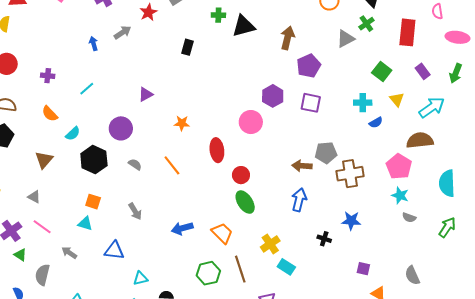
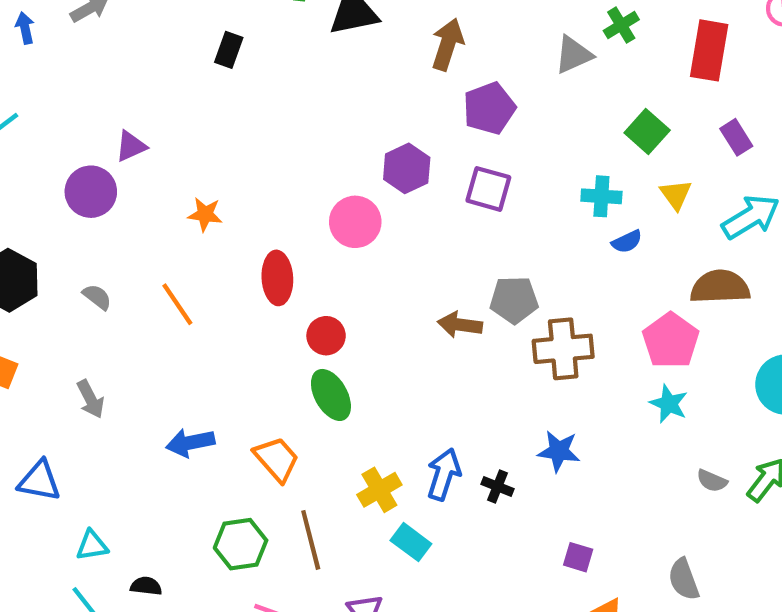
purple circle: (121, 128) -> (91, 192), moved
blue arrow: (299, 200) -> (444, 474), moved
gray semicircle: (409, 217) -> (712, 481), moved

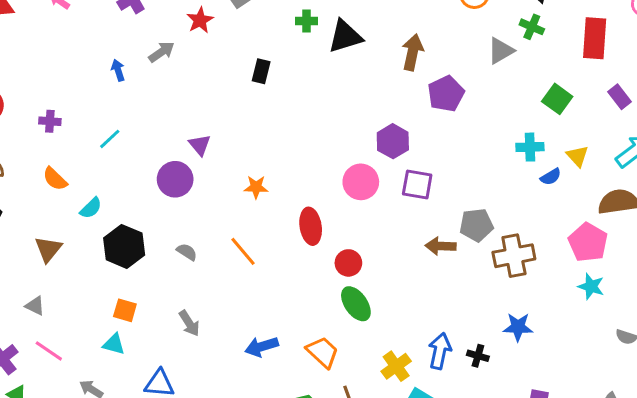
green cross: (621, 25) -> (532, 27), turned -30
purple triangle: (131, 146) -> (200, 145), turned -40
purple square: (488, 189) -> (417, 184), moved
yellow triangle: (676, 195) -> (577, 156), moved

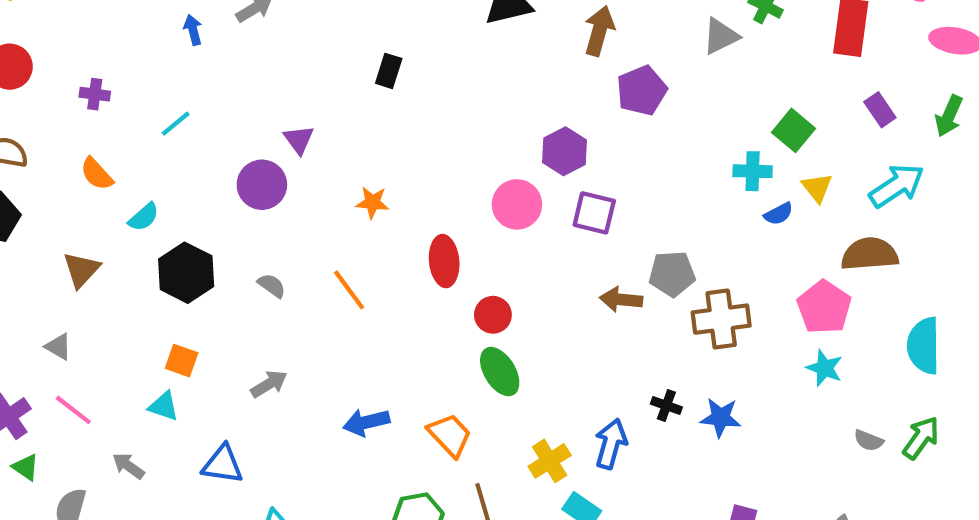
black rectangle: (261, 71) -> (389, 71), moved
green square: (557, 99) -> (793, 130), moved
gray arrow: (189, 323) -> (269, 384), turned -92
black cross: (478, 356) -> (666, 406), moved

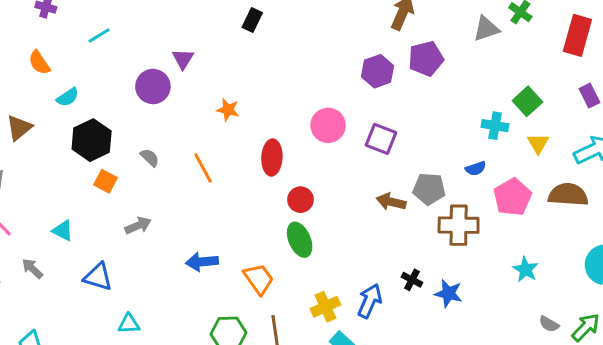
purple hexagon: (565, 151) -> (378, 71), moved
blue semicircle: (779, 214) -> (476, 168), moved
pink pentagon: (824, 307) -> (513, 197), moved
orange square: (182, 361) -> (105, 181), moved

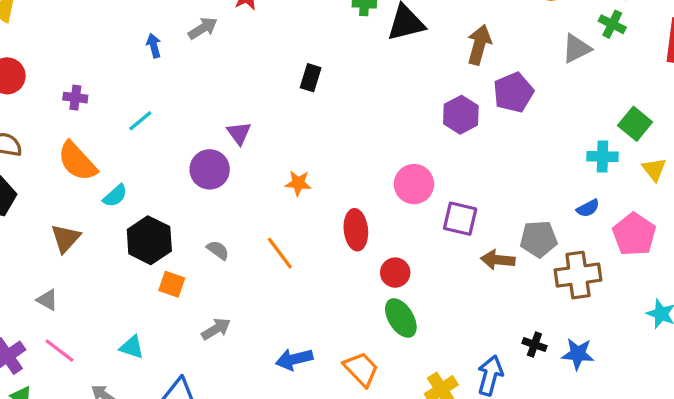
orange semicircle: (39, 63) -> (77, 161), size x1.5
purple square: (381, 139) -> (460, 219), moved

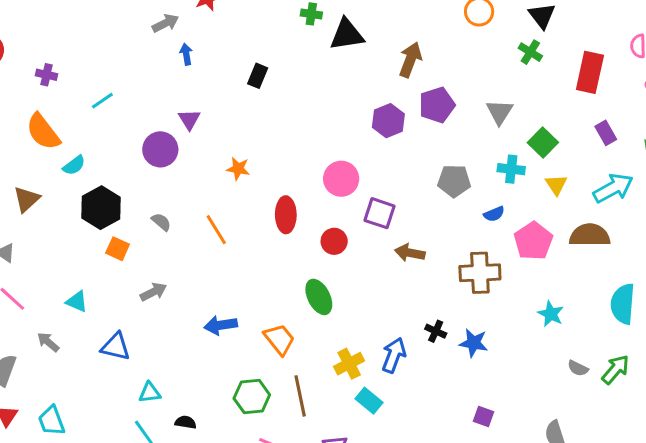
blue arrow: (154, 46) -> (186, 54), moved
gray triangle: (576, 49) -> (499, 112), moved, turned -36
gray pentagon: (539, 239) -> (454, 181), moved
red circle: (395, 273) -> (334, 241), moved

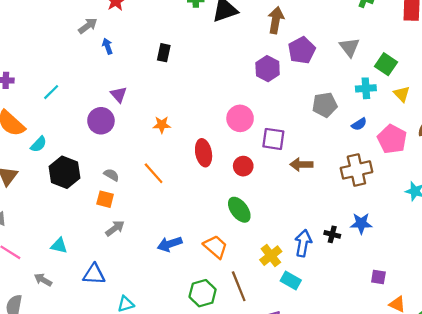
orange square: (118, 249) -> (105, 199), moved
black cross: (436, 331) -> (332, 234), moved

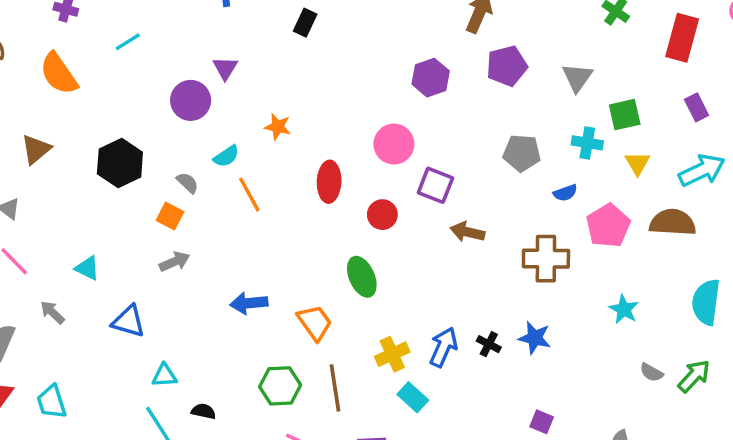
green square: (386, 64) -> (625, 115), turned 30
purple hexagon: (268, 69) -> (431, 78), moved
cyan semicircle: (39, 144) -> (226, 156), moved

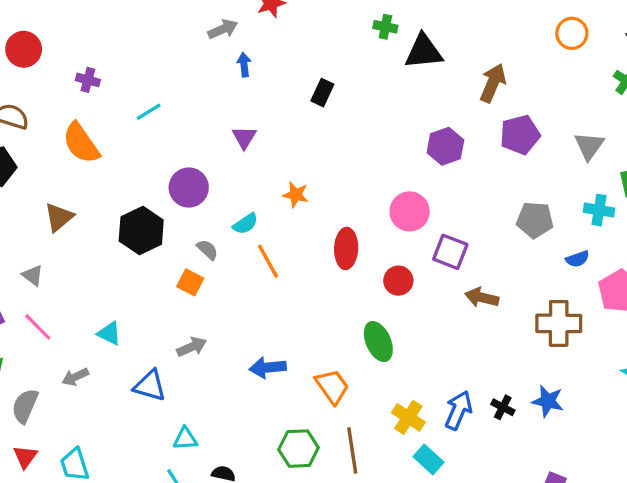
purple circle: (191, 100) -> (189, 188), moved
gray arrow: (175, 262) -> (192, 347), moved
gray arrow: (52, 312) -> (75, 377), turned -68
yellow cross: (392, 354) -> (408, 417), turned -32

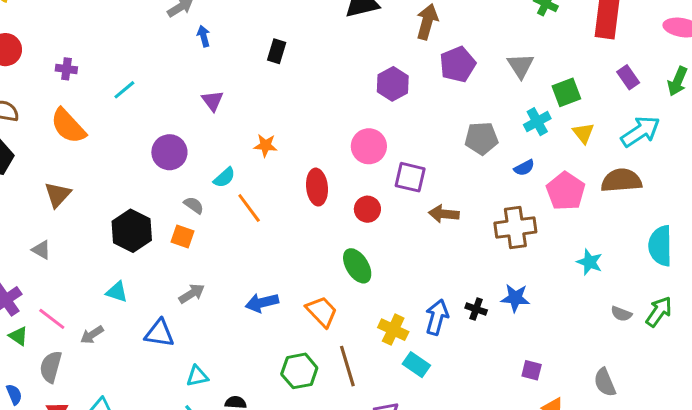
cyan cross: (599, 210) -> (537, 122), turned -30
black hexagon: (141, 230) -> (132, 231), moved
pink line: (38, 327) -> (52, 319), moved

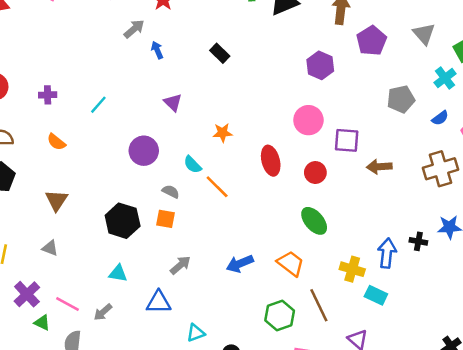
black rectangle: (277, 51) -> (220, 53), turned -54
orange semicircle: (68, 126) -> (56, 142), size x0.6
cyan semicircle: (224, 177) -> (193, 165), turned 96

